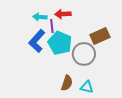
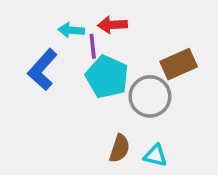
blue L-shape: (37, 41) -> (43, 70), moved

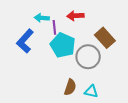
red arrow: (112, 25) -> (75, 16), moved
brown rectangle: (179, 64) -> (105, 38), turned 72

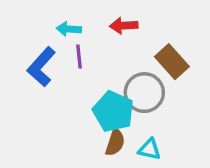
purple line: (54, 27) -> (79, 56), moved
cyan pentagon: (63, 45) -> (113, 111), moved

